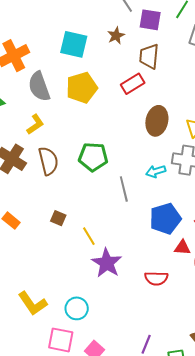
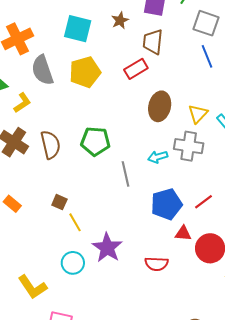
yellow L-shape: (35, 124) -> (22, 103), moved
yellow line: (89, 236) -> (75, 222), moved
cyan circle: (77, 308) -> (73, 263), moved

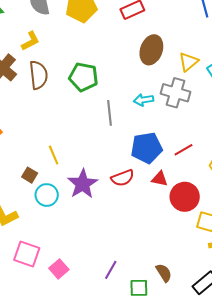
yellow L-shape: (22, 103) -> (30, 41), moved
brown square: (59, 202) -> (30, 175), moved
red semicircle: (157, 264) -> (123, 178), moved, turned -30

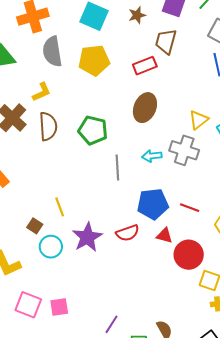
brown ellipse: (151, 50) -> (145, 108), moved
red line: (184, 150) -> (190, 208), turned 48
pink square: (59, 269) -> (59, 307), moved, turned 30

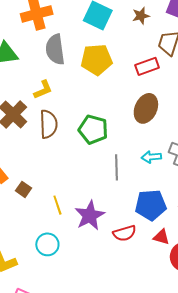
brown square: (35, 226) -> (24, 189), moved
purple star: (87, 237) -> (90, 216), moved

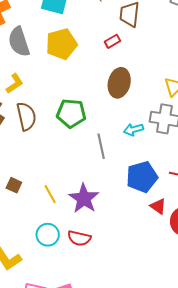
red rectangle: (147, 66) -> (112, 41), size x0.7
red semicircle: (125, 233) -> (79, 238), moved, turned 40
red triangle: (161, 237) -> (158, 206), turned 30

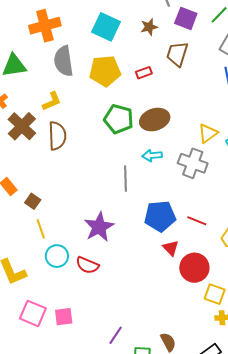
red rectangle: (112, 41) -> (144, 73), moved
brown ellipse: (119, 83) -> (155, 120), turned 48
green pentagon: (71, 113) -> (119, 119), moved
cyan arrow: (133, 130) -> (152, 155), moved
yellow line: (50, 194) -> (41, 229), moved

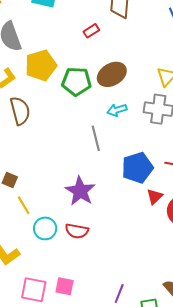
yellow pentagon: (105, 71) -> (41, 65), moved
red triangle: (171, 248) -> (155, 197), turned 42
pink square: (64, 317) -> (65, 286), turned 30

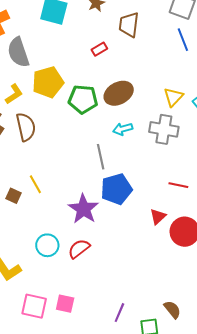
blue pentagon: (137, 168) -> (116, 189), moved
yellow line: (24, 205) -> (35, 184), moved
red semicircle: (77, 231) -> (79, 249), turned 130

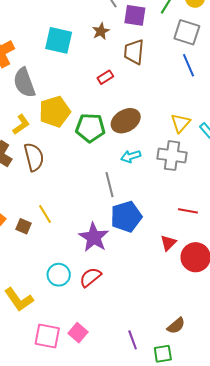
pink square: (65, 304) -> (78, 333), turned 30
brown semicircle: (172, 310) -> (176, 326), moved, turned 90
purple line: (119, 313) -> (133, 340), turned -42

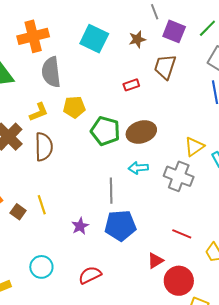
yellow pentagon: (55, 112) -> (74, 107), size x0.7
purple star: (94, 237) -> (80, 226), moved, size x0.6
red semicircle: (90, 277) -> (90, 275), moved

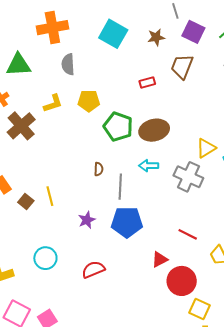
gray semicircle: (51, 72) -> (68, 64), size x0.7
brown semicircle: (44, 147) -> (99, 169), moved, size x0.5

